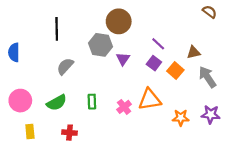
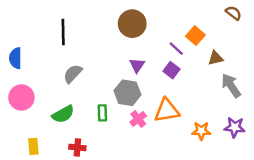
gray hexagon: (100, 45) -> (127, 93), moved
orange square: (175, 71) -> (195, 36), moved
pink circle: (20, 101) -> (21, 97), moved

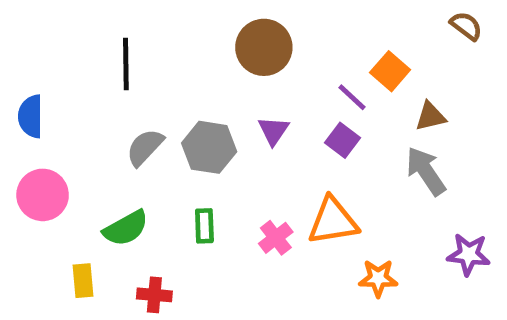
gray arrow: (231, 86) -> (426, 171), moved
gray hexagon: (127, 93) -> (209, 147), moved
orange star: (201, 131) -> (378, 278), moved
yellow rectangle: (33, 146) -> (83, 281), moved

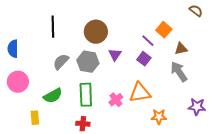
brown circle: (264, 47) -> (96, 32), moved
green rectangle: (204, 226) -> (86, 95), size x1.6
red cross: (154, 295) -> (83, 124), moved

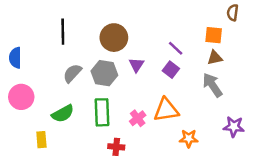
brown semicircle: (196, 11) -> (233, 13), turned -120
orange square: (164, 30) -> (214, 35), moved, turned -35
red cross: (83, 124) -> (116, 147), moved

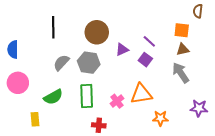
purple triangle: (136, 65) -> (122, 49), moved, turned 32

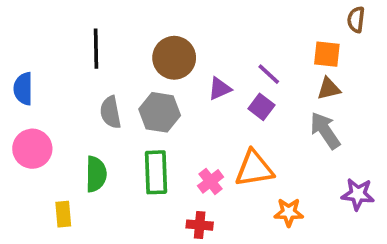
gray semicircle: (61, 63) -> (111, 112), turned -54
green semicircle: (53, 97) -> (96, 174), turned -60
red cross: (99, 125) -> (200, 225), moved

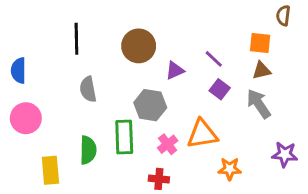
purple square: (261, 107) -> (220, 89), moved
gray hexagon: (160, 112) -> (150, 105), moved
green semicircle: (96, 174) -> (88, 150), moved
yellow rectangle: (63, 214) -> (50, 170), size x1.4

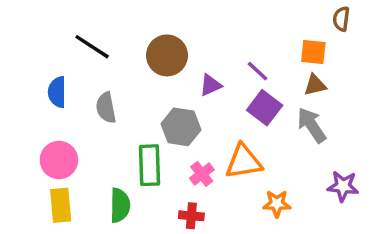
black line: (76, 39) -> (92, 47), turned -56
blue semicircle: (19, 70) -> (57, 92), moved
purple square: (220, 89) -> (265, 108), size x1.4
pink circle: (26, 118) -> (59, 160), moved
green semicircle: (88, 150) -> (120, 205), moved

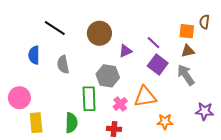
brown semicircle: (341, 19) -> (204, 22), moved
pink circle: (59, 160) -> (19, 98), moved

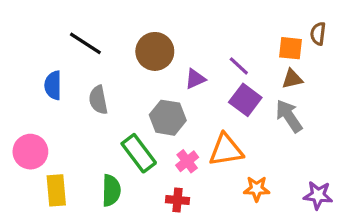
green rectangle: (89, 99) -> (139, 153), turned -35
purple star: (204, 111) -> (318, 195), moved

